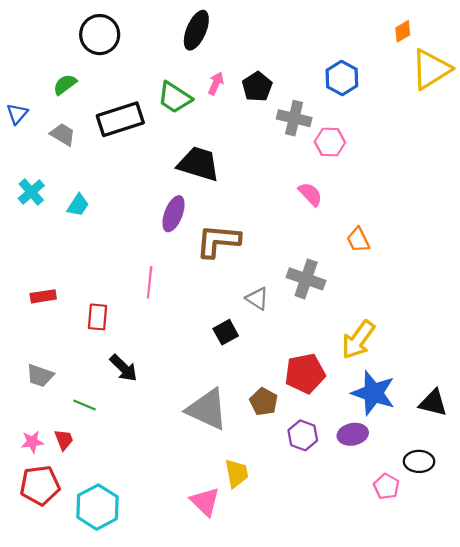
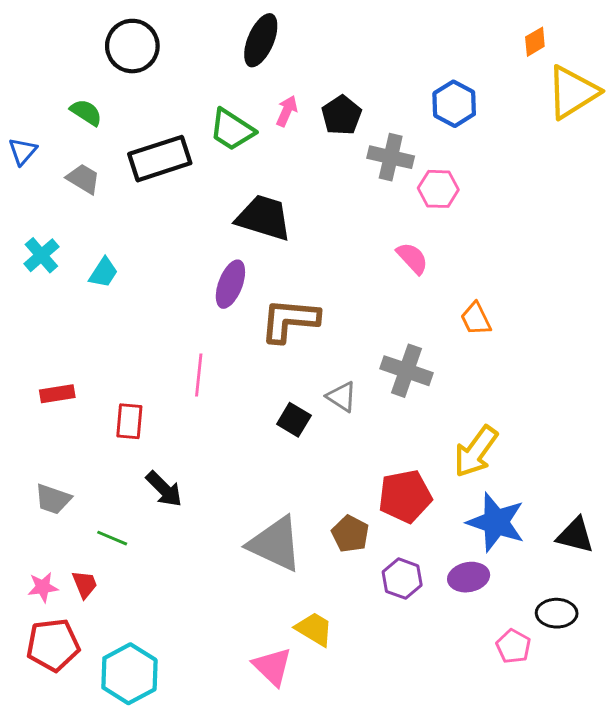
green semicircle: (65, 85) -> (86, 112), turned 70
black square: (226, 332) -> (294, 420), moved, turned -30
yellow trapezoid: (237, 473) -> (314, 629), turned -48

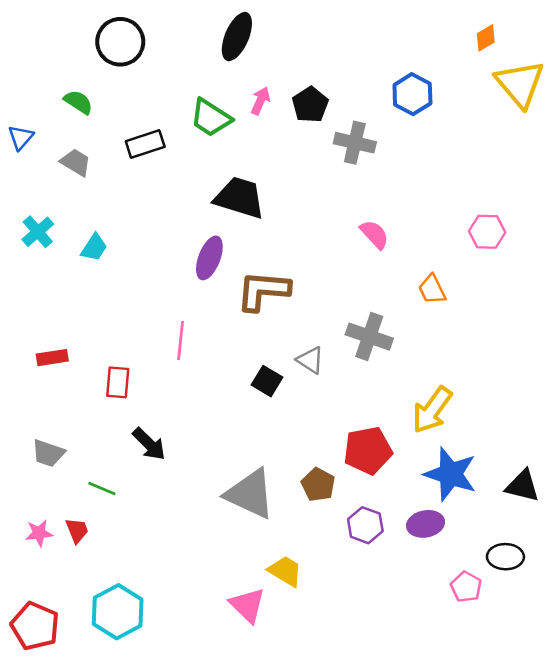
yellow triangle: (572, 92) -> (520, 84), turned -38
black rectangle: (160, 159) -> (145, 144), size x0.7
pink hexagon: (438, 189) -> (487, 232), moved
red pentagon: (53, 645) -> (35, 626), moved, turned 30

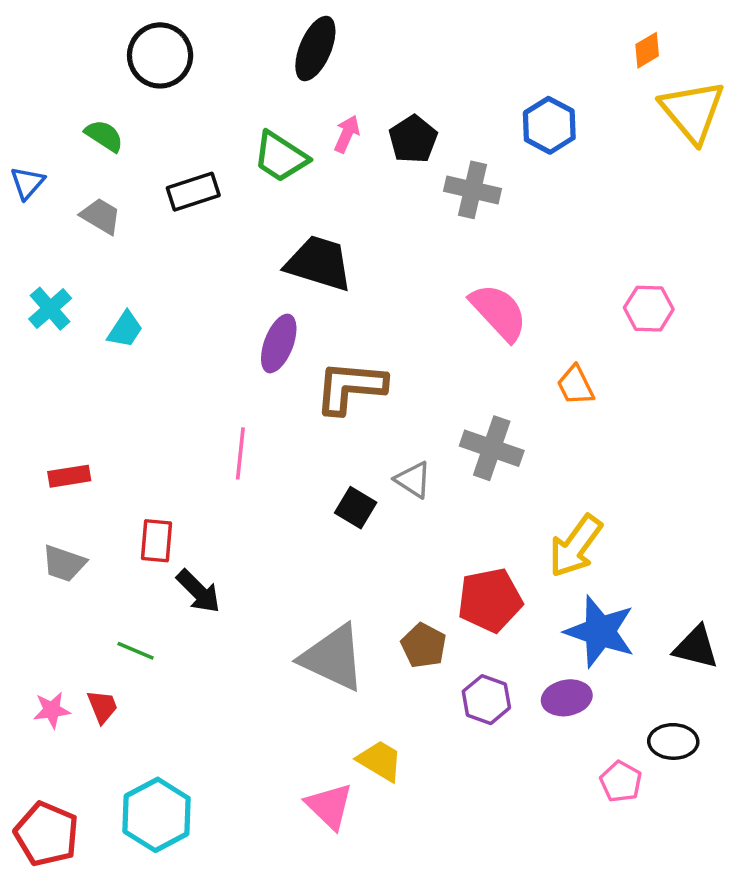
pink semicircle: (374, 234) -> (499, 312), size x1.5
red rectangle: (118, 382) -> (157, 541), moved
gray trapezoid: (48, 453) -> (64, 563), moved

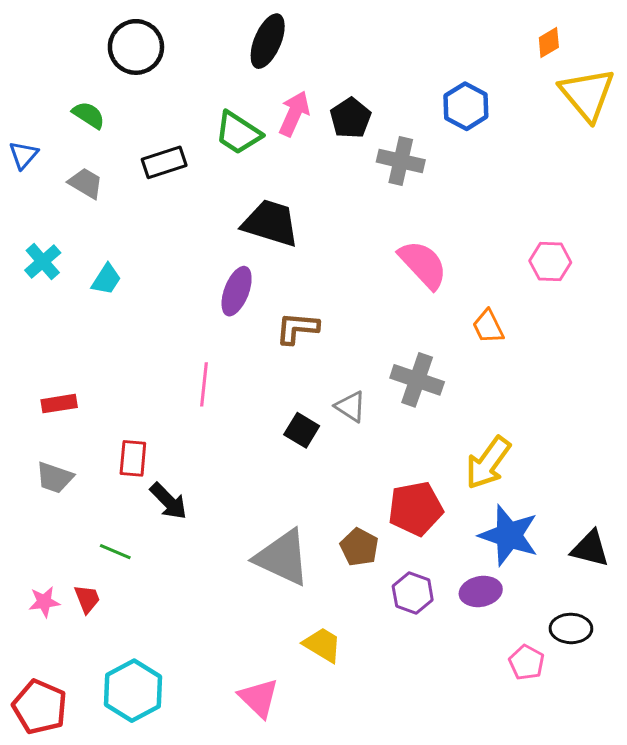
pink arrow: (347, 134) -> (294, 114), size x1.4
brown L-shape: (350, 387) -> (297, 328), size x0.7
pink triangle: (329, 806) -> (259, 698), moved

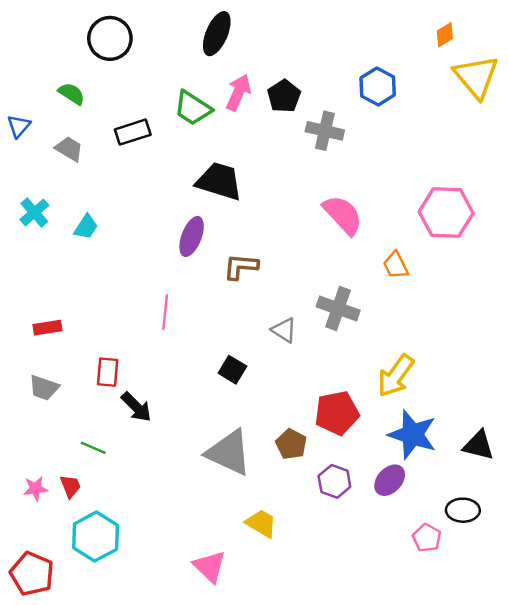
pink hexagon: (550, 262) -> (446, 212), size x1.6
black square: (302, 430) -> (232, 370), moved
purple ellipse: (481, 591) -> (390, 480), turned -36
cyan hexagon: (133, 691) -> (96, 537), moved

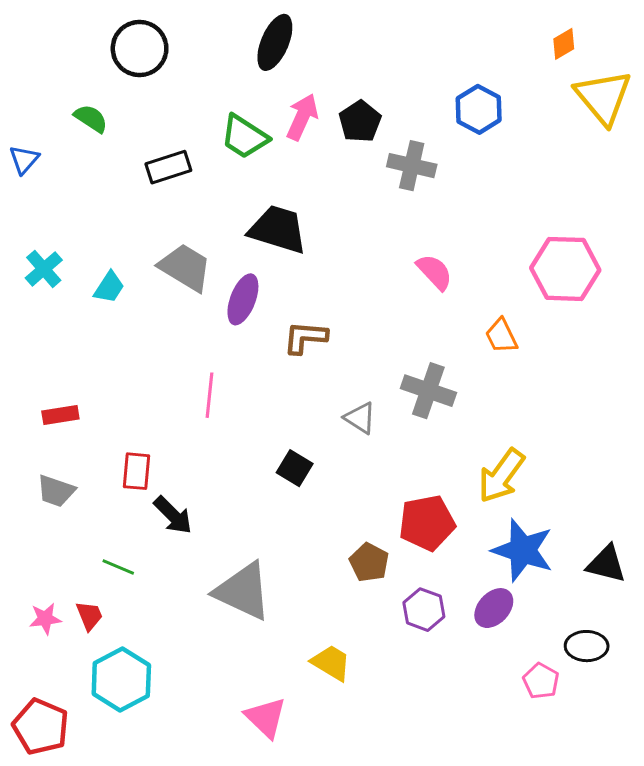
gray trapezoid: (69, 149) -> (185, 267), moved, size x1.5
pink semicircle: (343, 215) -> (435, 272), size x0.7
gray triangle: (229, 453) -> (243, 591), moved

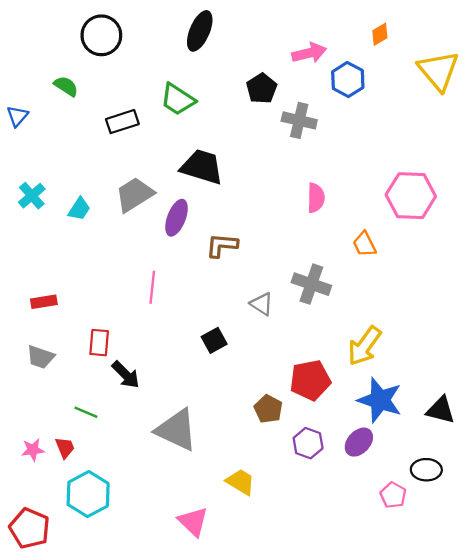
orange diamond: (564, 44) -> (380, 34), moved
pink arrow: (302, 117) -> (309, 53), moved, turned 52
gray trapezoid: (185, 267) -> (135, 194), turned -63
pink semicircle: (435, 272) -> (316, 198), turned 44
black square: (295, 468) -> (214, 340), turned 30

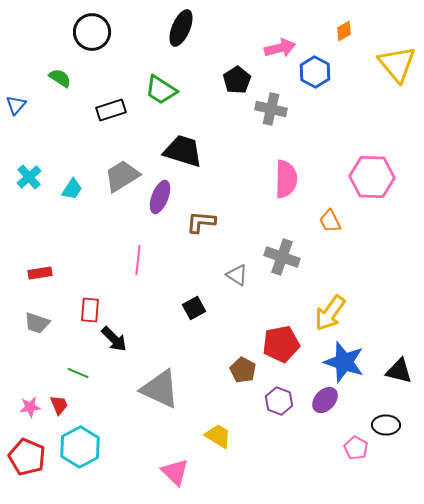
pink semicircle: (316, 198) -> (286, 179), size x1.4
red pentagon: (30, 528) -> (27, 457), moved

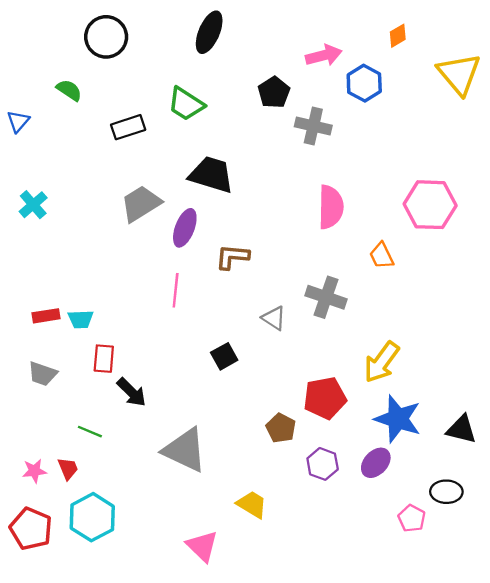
cyan trapezoid: (72, 189) -> (81, 319), moved, turned 55
pink line: (138, 260) -> (176, 290), moved

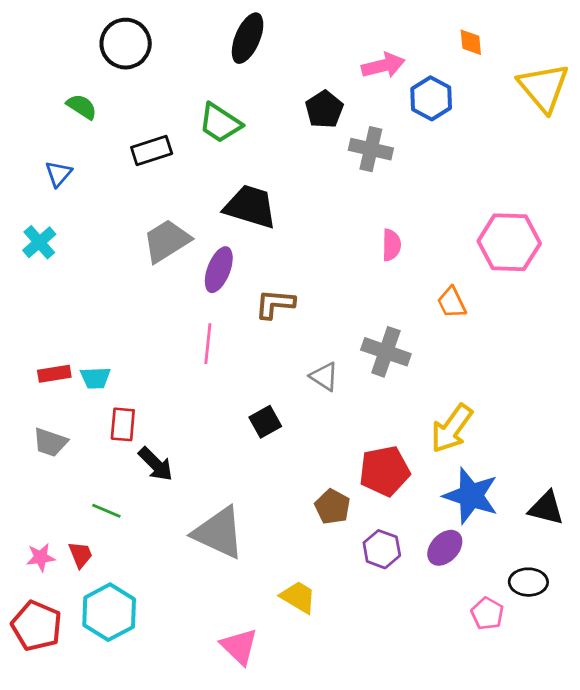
orange diamond: (398, 36) -> (471, 42), turned -65
blue triangle: (18, 121) -> (58, 174), moved
pink semicircle: (331, 207) -> (391, 245), size x0.6

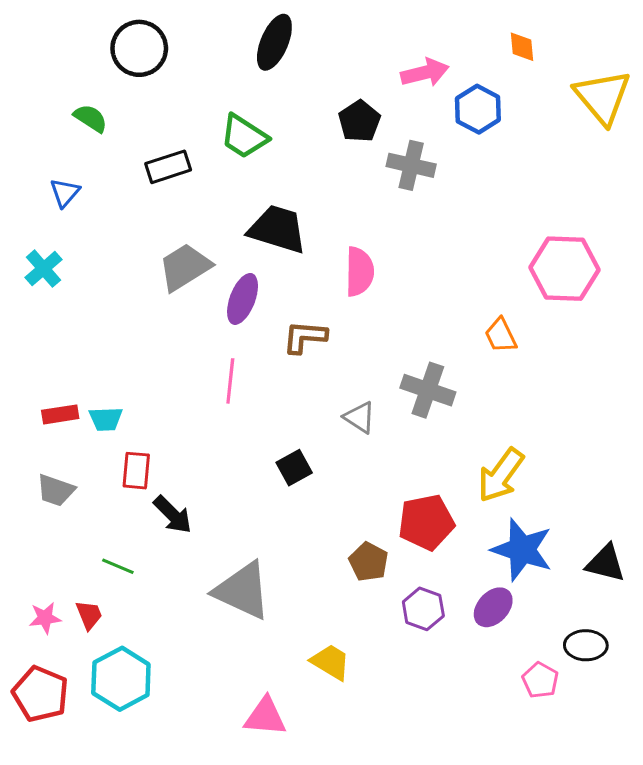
pink semicircle: (391, 245) -> (359, 272), moved, size x1.4
pink triangle: (239, 646) -> (265, 717), turned -39

